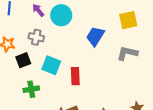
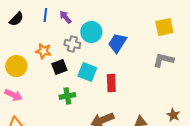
purple arrow: (38, 10) -> (65, 17), moved
cyan circle: (61, 15) -> (91, 32), moved
blue trapezoid: (95, 36) -> (117, 43), moved

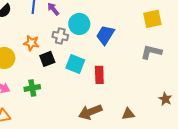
green cross: (67, 96) -> (32, 88), moved
brown star: (173, 115) -> (165, 99), moved

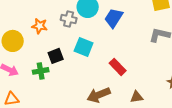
black square: (47, 59) -> (56, 56), moved
red rectangle: (99, 75) -> (118, 67), moved, turned -42

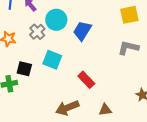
gray cross: (69, 19) -> (37, 32), turned 35
black square: (56, 56) -> (24, 69), turned 35

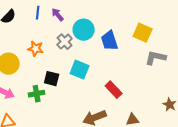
yellow square: (129, 15) -> (143, 33), moved, turned 36
blue trapezoid: (82, 31) -> (110, 41), turned -50

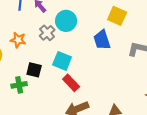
yellow square: (143, 33) -> (117, 16), moved
blue trapezoid: (110, 41) -> (102, 40), moved
red rectangle: (114, 90) -> (71, 83), moved

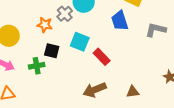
orange star: (18, 40) -> (45, 25), moved
red rectangle: (71, 83) -> (102, 57), moved

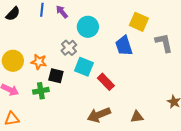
gray cross: (65, 14) -> (69, 48), moved
orange star: (45, 25) -> (39, 62), moved
gray L-shape: (156, 30) -> (164, 43), moved, turned 65

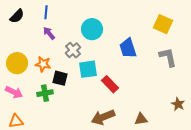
purple arrow: (62, 12) -> (49, 33), moved
yellow square: (139, 22) -> (163, 24), moved
gray L-shape: (164, 43) -> (168, 57), moved
cyan square: (84, 67) -> (88, 69), turned -30

